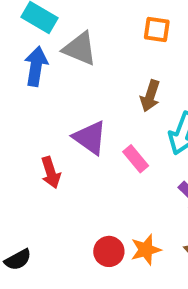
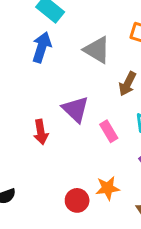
gray triangle: (80, 49) -> (97, 50), moved
orange star: (146, 250) -> (108, 188), moved

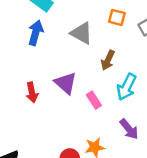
red arrow: (41, 132) -> (32, 92), moved

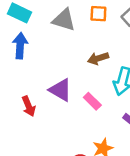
gray triangle: (82, 33) -> (64, 20), moved
brown arrow: (108, 60) -> (98, 58), turned 60

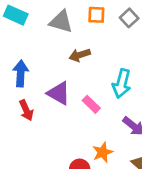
blue arrow: (20, 46) -> (21, 73), moved
brown arrow: (98, 58) -> (80, 55), moved

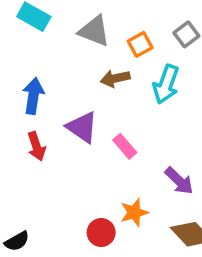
orange square: (96, 15) -> (140, 44), moved, turned -36
cyan arrow: (122, 84) -> (166, 84), moved

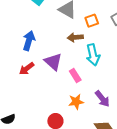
cyan arrow: (166, 84) -> (93, 55), moved, turned -40
red arrow: (36, 146) -> (27, 69), turned 63
orange star: (134, 212) -> (76, 102), moved

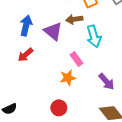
purple triangle: (53, 62) -> (53, 31), moved
orange star: (76, 102) -> (68, 78), moved

